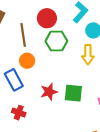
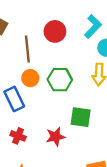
green hexagon: (56, 41) -> (60, 80), moved
red star: (49, 92) -> (55, 137), moved

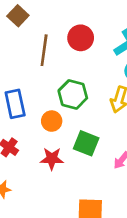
orange circle: (30, 78) -> (52, 121), moved

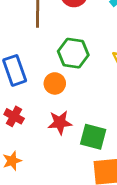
green square: (86, 143) -> (93, 137), moved

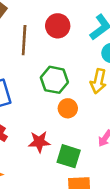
orange circle: (55, 83) -> (68, 108), moved

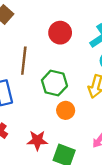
brown line: (24, 40) -> (24, 61), moved

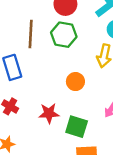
green hexagon: (54, 83) -> (64, 35), moved

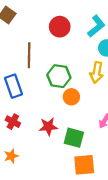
green hexagon: (64, 35) -> (59, 76), moved

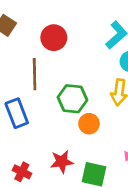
red circle: (60, 27) -> (54, 38), moved
red cross: (13, 122) -> (22, 172), moved

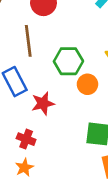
red star: (62, 162) -> (43, 103), moved

